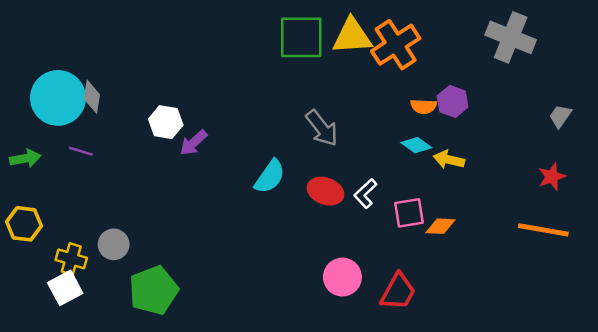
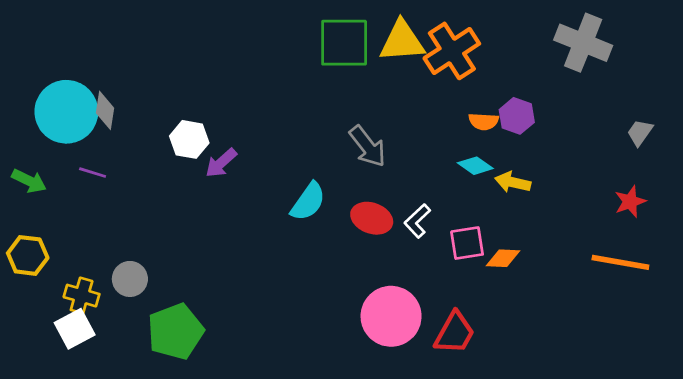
green arrow: (25, 158) -> (29, 181), turned 36
pink circle: (342, 277) -> (391, 316), size x1.4

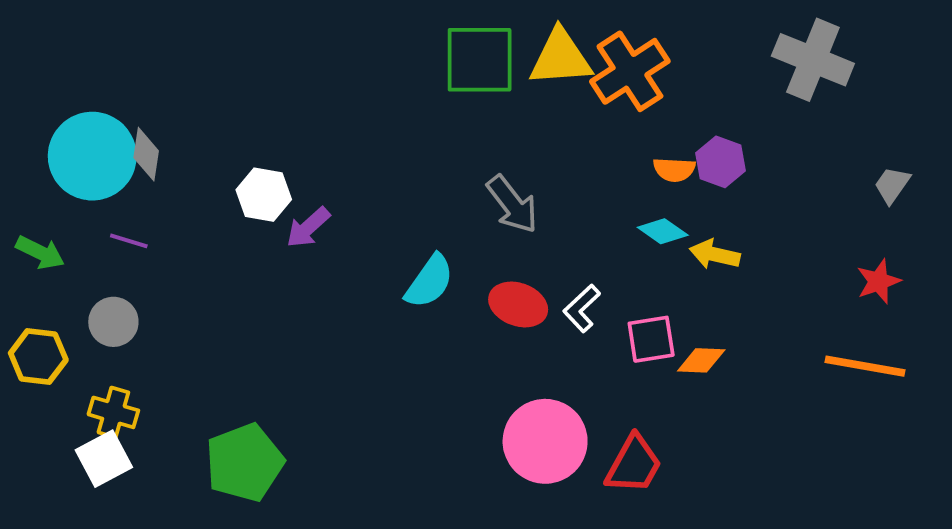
gray circle: (130, 279) -> (113, 322), moved

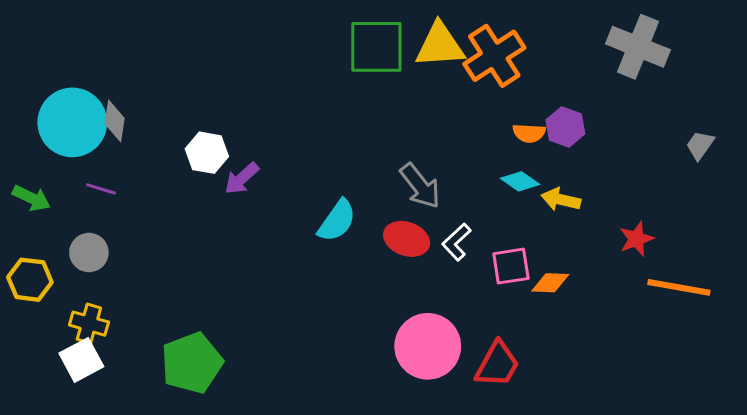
gray arrow: (512, 204) -> (420, 186), moved
red star: (878, 281) -> (636, 239), moved

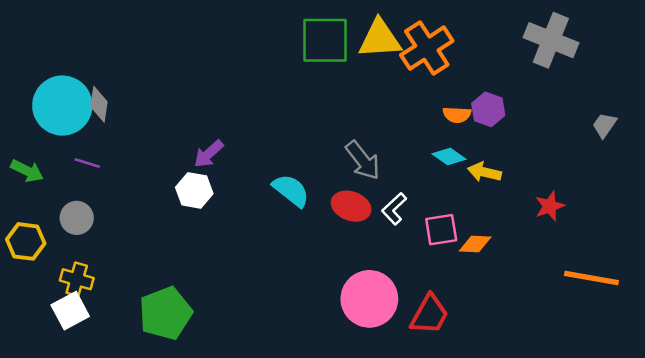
white hexagon: (207, 153) -> (194, 190), moved
cyan semicircle: (337, 221) -> (291, 190), turned -87
orange line: (679, 287) -> (591, 278), moved

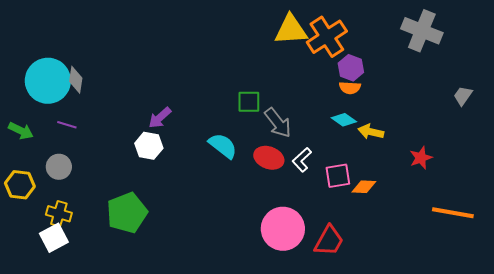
green square: (325, 40) -> (249, 102), moved, size x0.6
purple hexagon: (488, 109) -> (351, 68), moved
green pentagon: (166, 313) -> (127, 213), moved

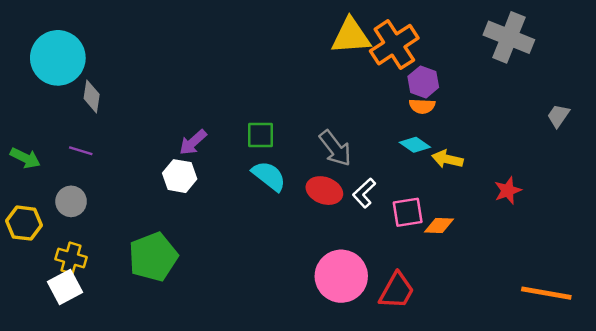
cyan circle: (48, 81) -> (58, 58), moved
green square: (249, 102) -> (260, 135), moved
orange line: (453, 213) -> (546, 293), moved

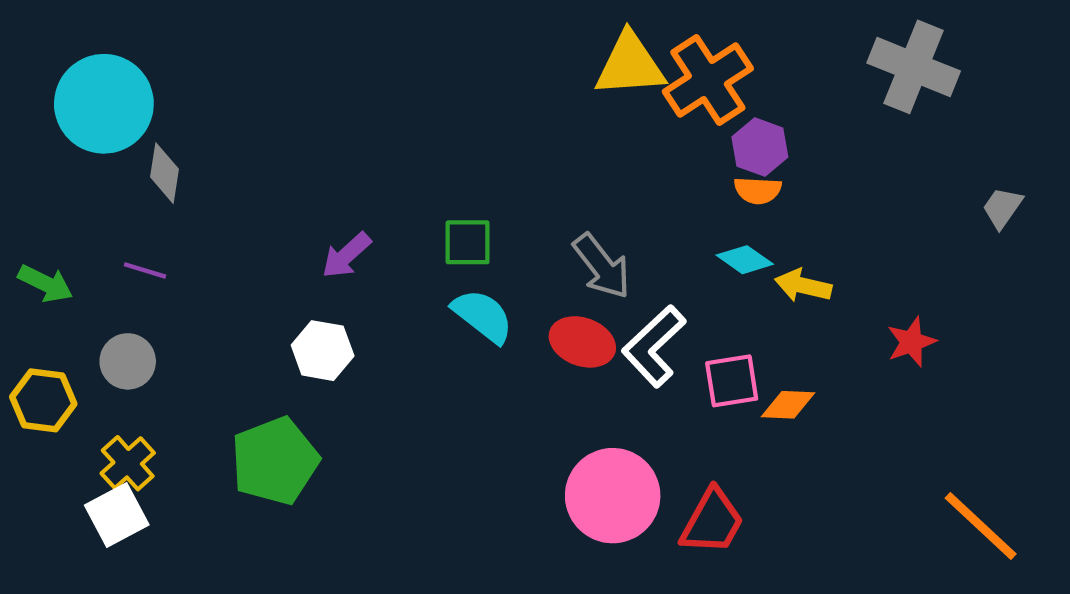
white hexagon: (180, 176) -> (323, 351), moved
white L-shape: (364, 193) -> (654, 346), size x1.5
yellow cross: (71, 258) -> (128, 463), turned 32
orange line: (546, 293) -> (981, 526), turned 33

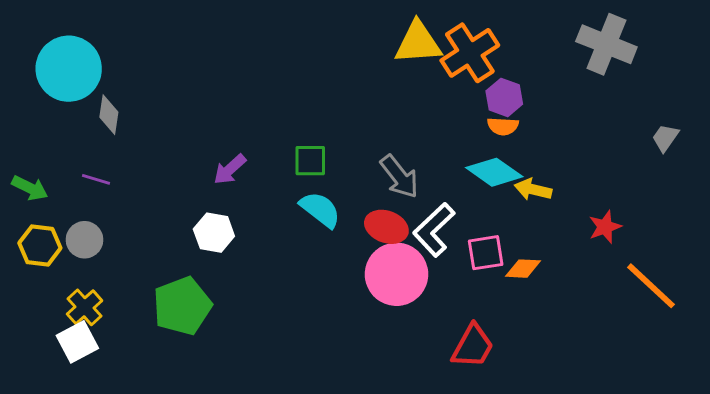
cyan diamond: (745, 260) -> (494, 172), size x1.5
yellow hexagon: (43, 400) -> (40, 246), moved
pink circle: (613, 496) -> (396, 274), moved
orange line: (981, 526) -> (651, 286), moved

